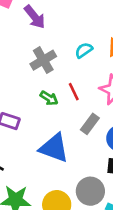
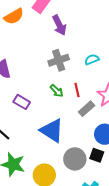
gray rectangle: (90, 124) -> (87, 109), moved
gray circle: (90, 191) -> (75, 159), moved

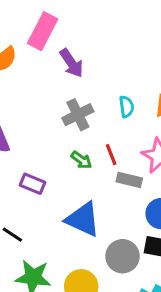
cyan semicircle: (92, 60) -> (126, 107), turned 112
gray rectangle: (87, 109) -> (129, 180), turned 63

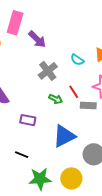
cyan semicircle: (126, 107) -> (77, 60), turned 144
blue triangle: (83, 219) -> (64, 136), turned -40

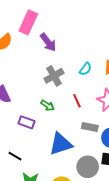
cyan semicircle: (77, 60) -> (85, 69), turned -96
green arrow: (56, 99) -> (48, 106), moved
gray rectangle: (88, 106) -> (90, 127), moved

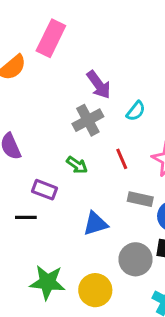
purple arrow: (48, 42) -> (99, 85), moved
blue triangle: (61, 144) -> (95, 224), size x0.7
black line: (15, 156) -> (26, 217), moved, turned -32

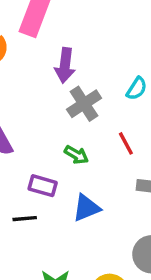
purple arrow: (99, 85) -> (65, 65), moved, turned 48
blue triangle: (95, 224) -> (86, 208), moved

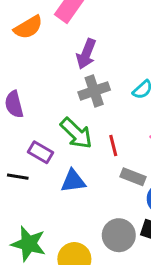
red line: (126, 143) -> (113, 146), moved
green arrow: (76, 155) -> (76, 133), size x1.6

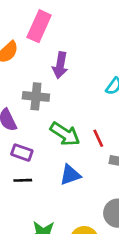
gray cross: (94, 91) -> (36, 96), moved, turned 35
purple rectangle: (40, 152) -> (22, 153), moved

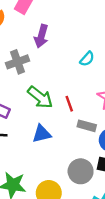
gray cross: (36, 96) -> (18, 62), turned -30

